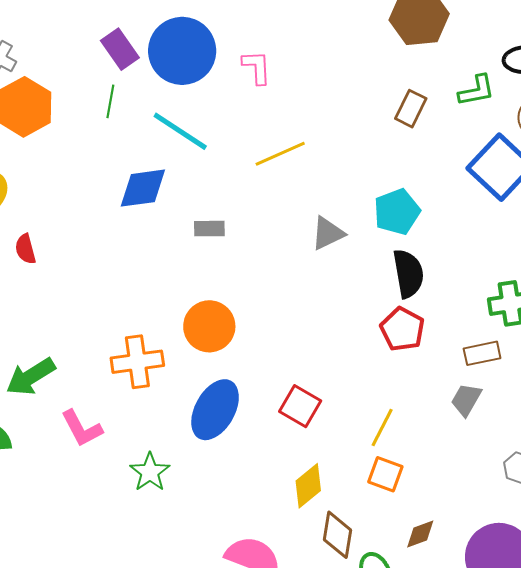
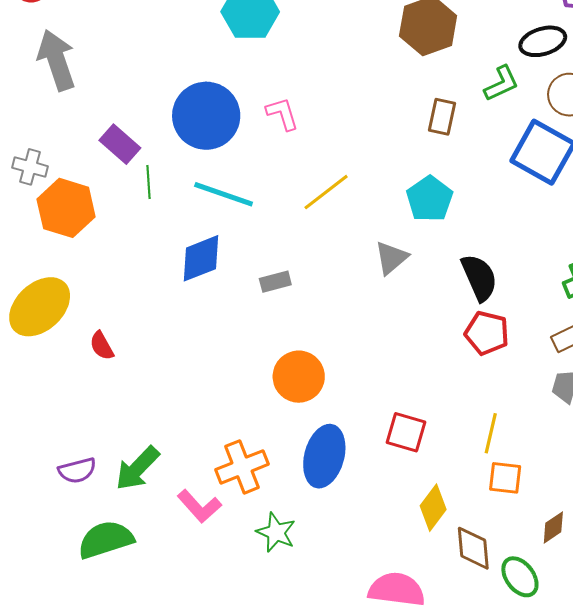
purple rectangle: (120, 49) -> (120, 144), moved
cyan pentagon: (397, 212) -> (430, 199), moved
orange cross: (137, 362) -> (242, 467), moved

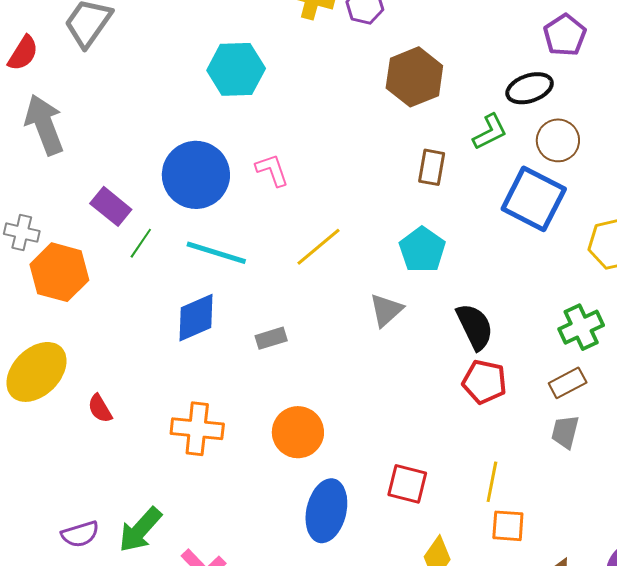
green line: (149, 182) -> (141, 243), turned 40
orange cross: (242, 467) -> (197, 429), moved, turned 30

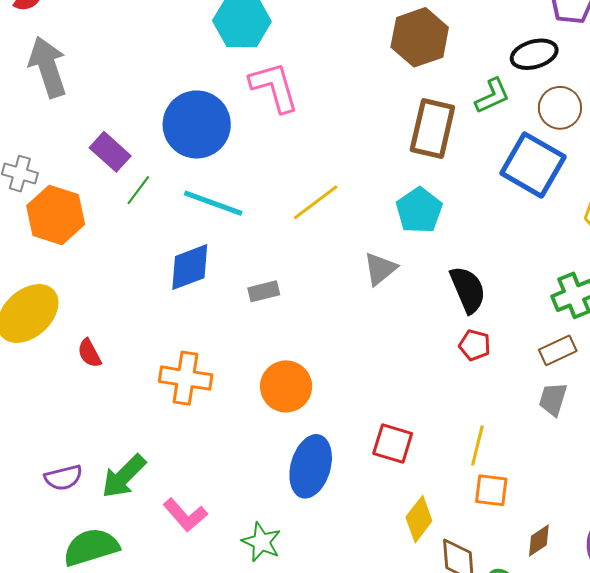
brown rectangle: (432, 167) -> (432, 128), size x1.6
pink L-shape: (272, 170) -> (274, 87), moved, size x1.5
red pentagon: (484, 382) -> (475, 345), size x0.7

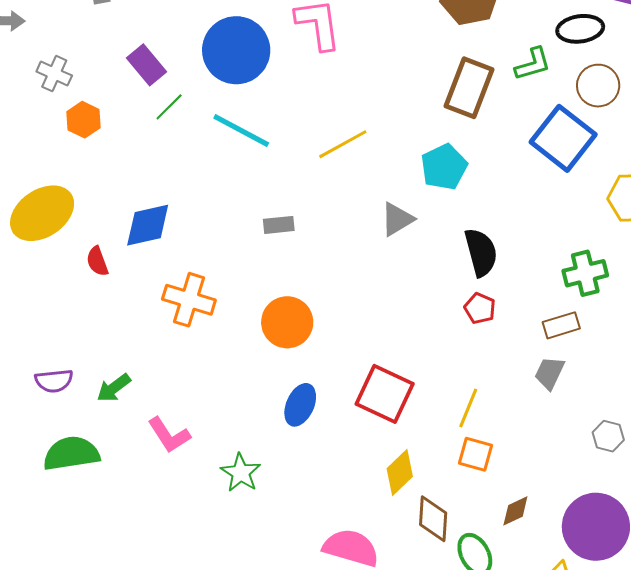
orange hexagon: (56, 215) -> (84, 120), size x0.6
blue diamond: (190, 267) -> (148, 225), moved
red square: (393, 443) -> (385, 394), size x1.4
blue ellipse: (311, 466) -> (300, 405), size x0.7
green arrow: (124, 476) -> (114, 388), size x0.7

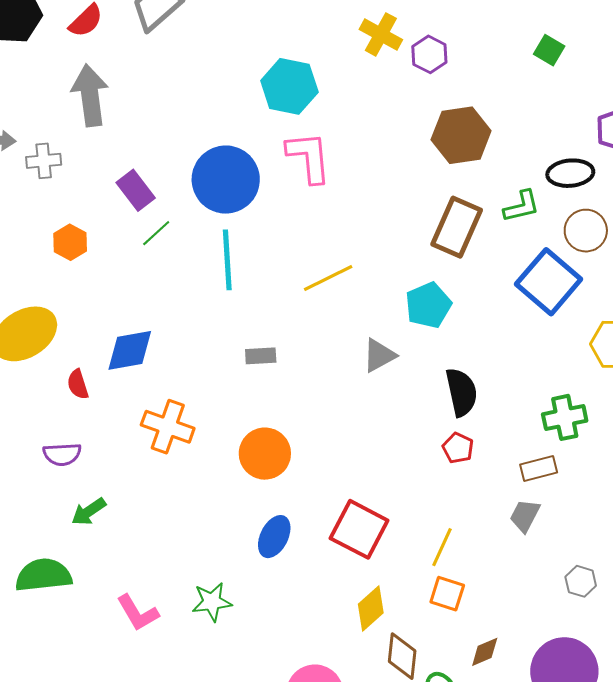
gray cross: (54, 74) -> (44, 161), moved, turned -32
cyan line: (241, 130) -> (227, 260), turned 56
purple semicircle: (54, 381) -> (62, 454), moved
pink L-shape: (169, 435) -> (138, 613), moved
green star: (241, 473) -> (212, 602), turned 30

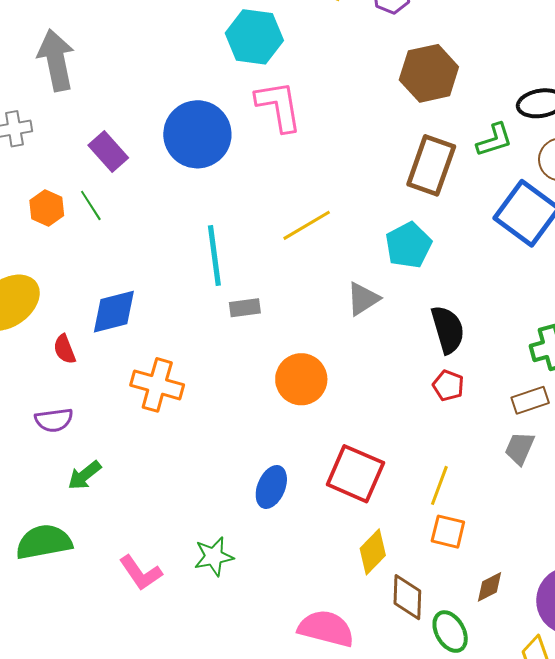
green line: (156, 233) -> (91, 205), moved, turned -76
cyan line: (227, 260) -> (214, 255), moved
orange circle: (265, 454) -> (301, 379), moved

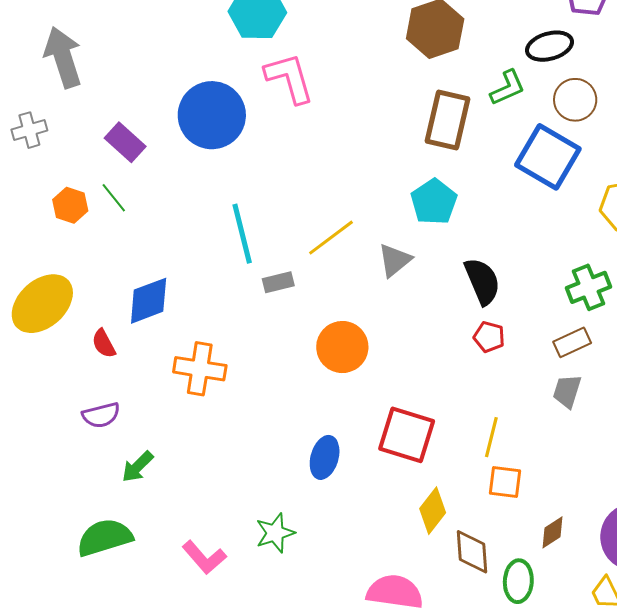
yellow line: (307, 225) -> (331, 238), moved
green ellipse: (450, 632) -> (518, 581), turned 39

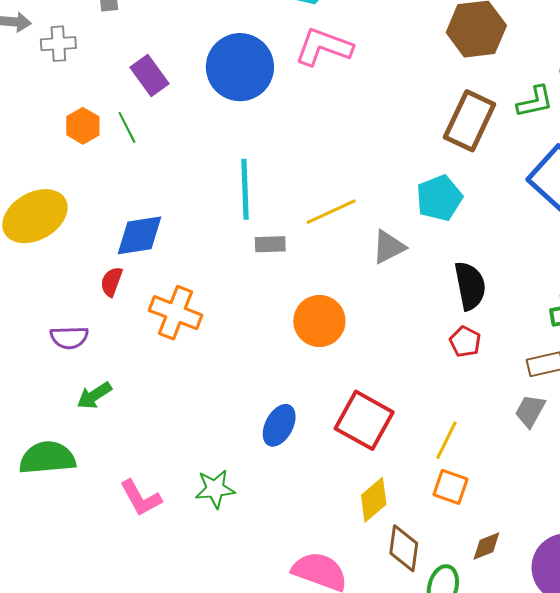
pink L-shape: (289, 78) -> (324, 47), turned -66
red semicircle: (104, 344) -> (111, 282), moved, turned 36

